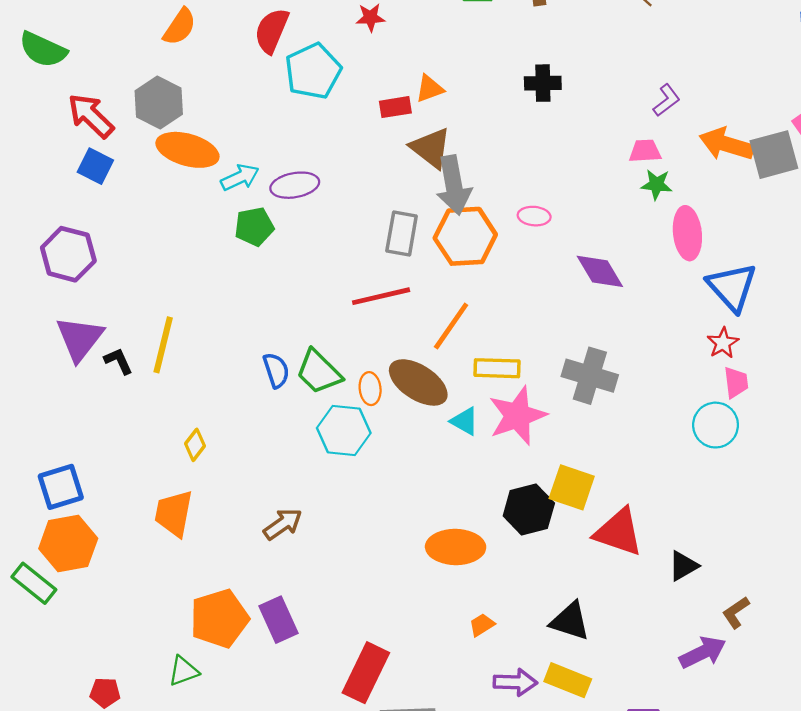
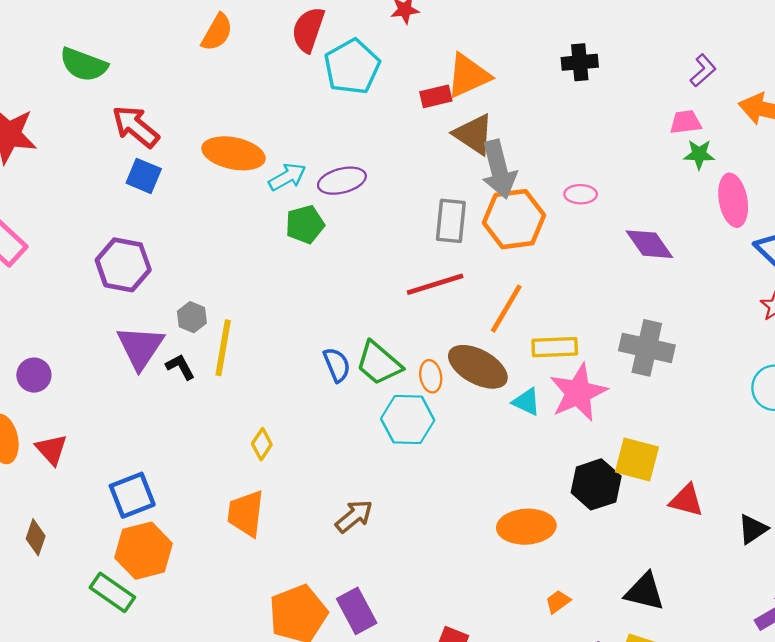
orange triangle: (430, 89) -> (468, 76), size x1.6
gray hexagon: (159, 103) -> (192, 317), moved, size x0.6
red triangle: (619, 532) -> (686, 500), size x0.7

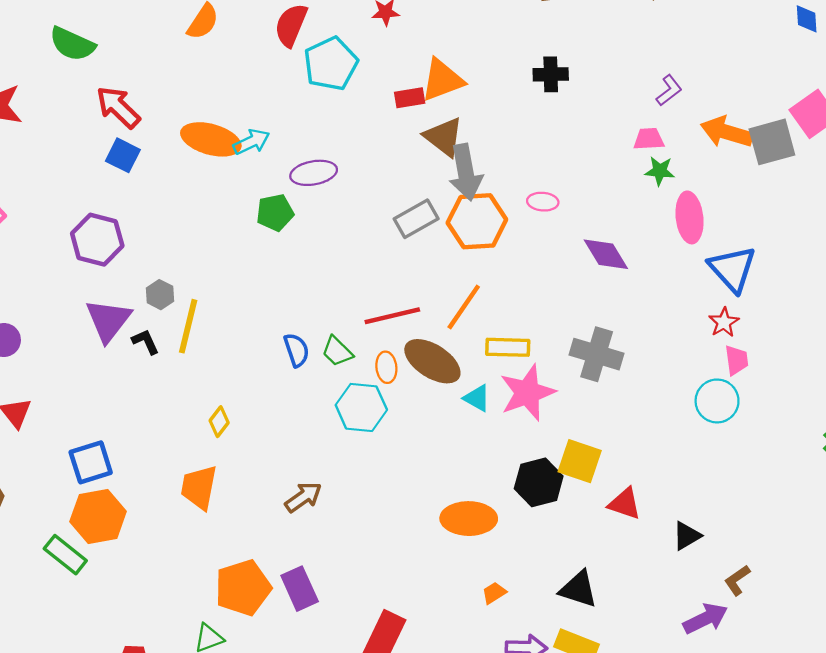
cyan arrow: (287, 177) -> (251, 142), moved
gray rectangle: (451, 221) -> (416, 219), turned 51
red line: (435, 284) -> (392, 316), moved
green trapezoid: (379, 363) -> (337, 351), size x0.7

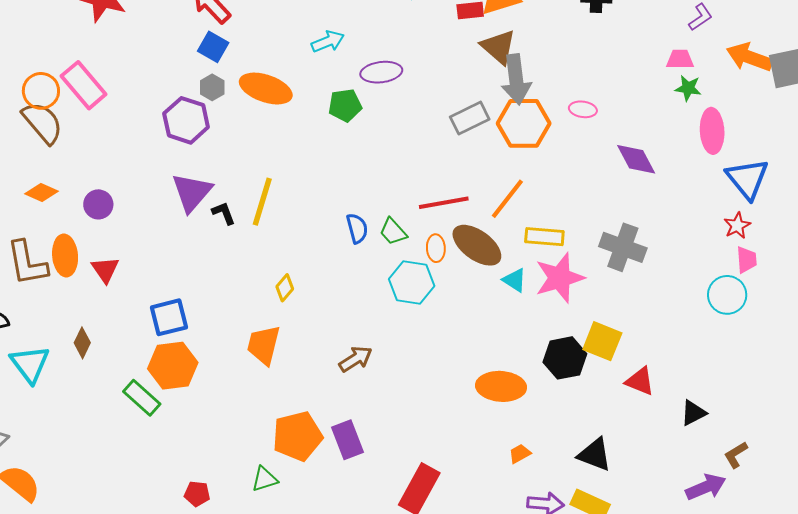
orange ellipse: (211, 139) -> (266, 89), moved
gray hexagon: (160, 295) -> (212, 87), moved

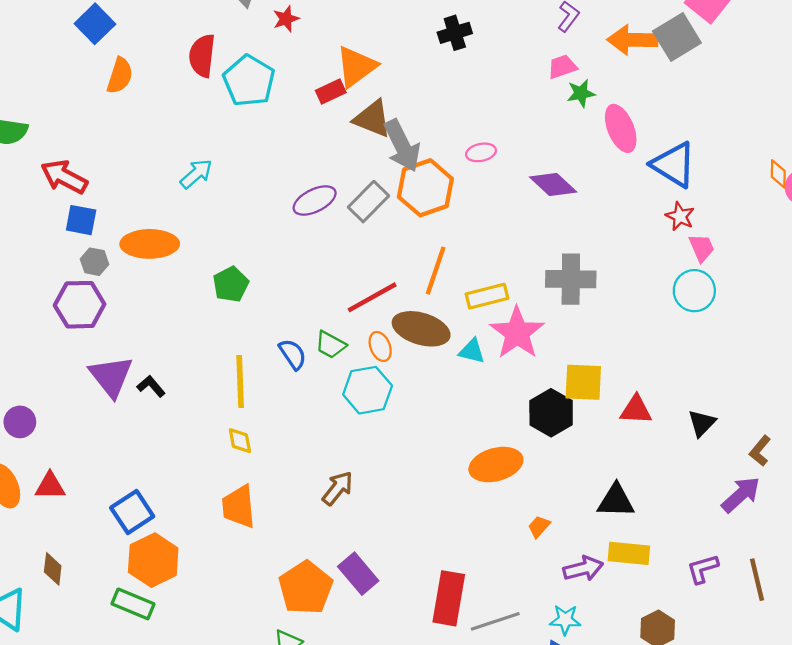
purple ellipse: (381, 72) -> (315, 200), moved
green pentagon: (345, 105) -> (231, 284), moved
yellow line: (262, 202) -> (240, 381), moved
red triangle: (105, 270) -> (50, 486), turned -36
yellow diamond: (285, 288) -> (240, 441), turned -32

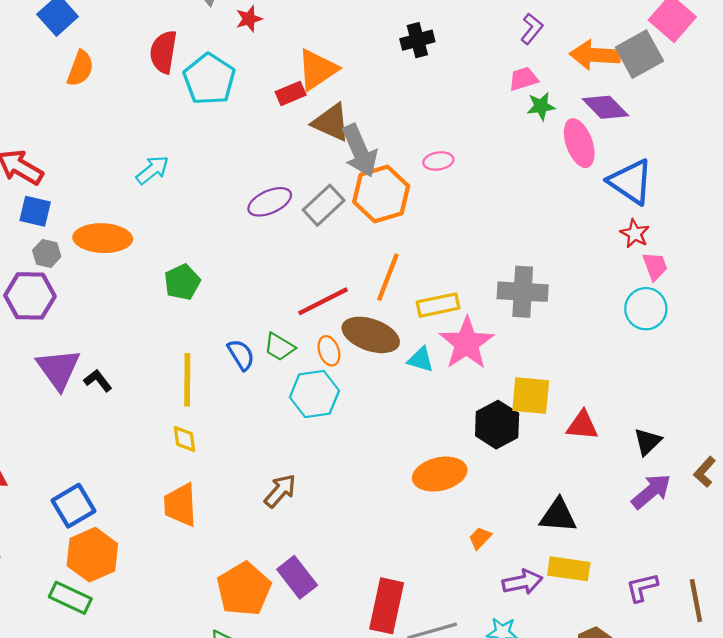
purple diamond: (553, 184) -> (605, 107), moved
purple arrow: (741, 495) -> (651, 491), moved

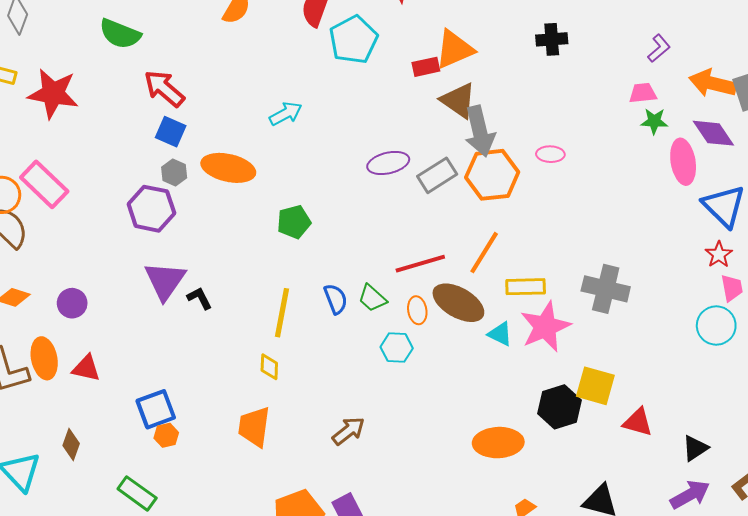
cyan hexagon: (314, 394) -> (397, 348), size x0.7
orange hexagon: (92, 555) -> (166, 435), moved, size x0.5

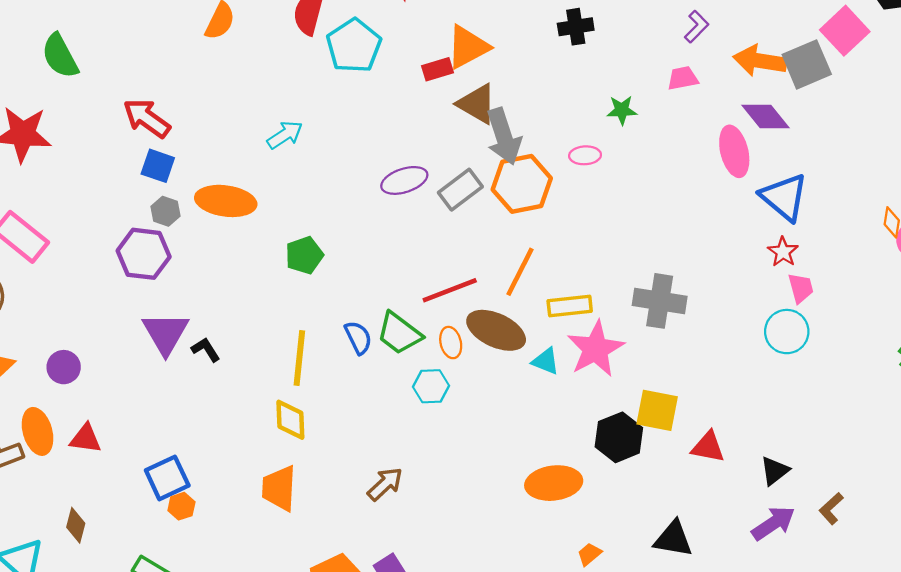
green semicircle: (120, 34) -> (60, 56), moved, turned 45
green star: (654, 121) -> (622, 110), moved
green trapezoid: (372, 298) -> (399, 333), size x1.4
yellow diamond: (269, 367) -> (290, 420), size x1.4

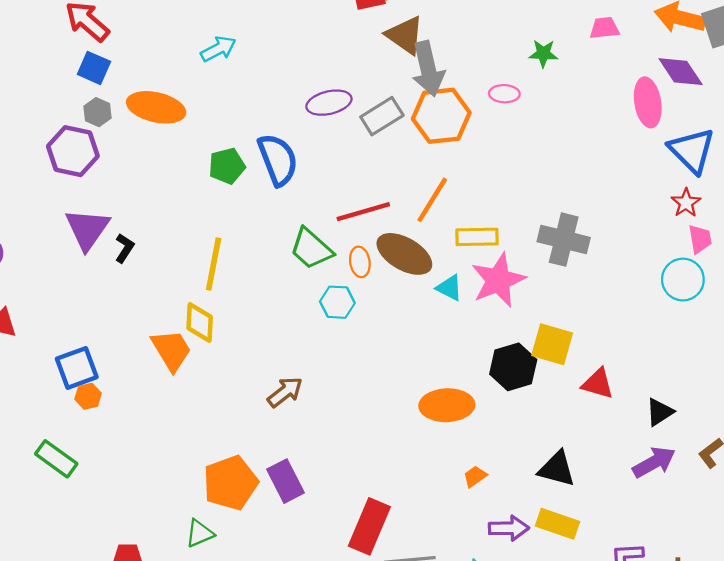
blue semicircle: (358, 337) -> (278, 160), moved, size x1.6
black L-shape: (206, 350) -> (124, 248), turned 60
orange trapezoid: (279, 488) -> (171, 350), moved, turned 141

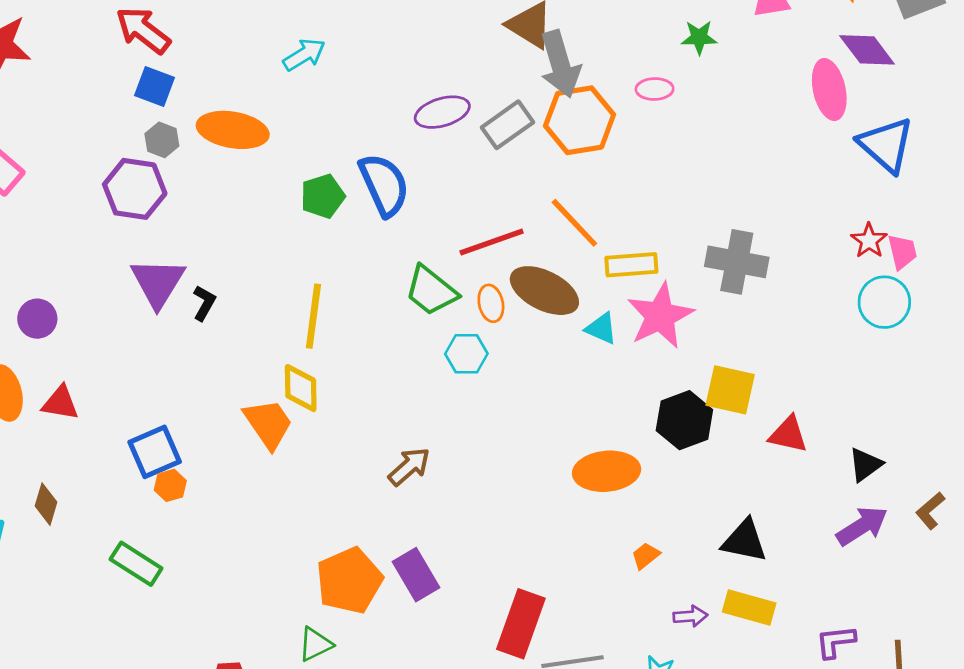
orange line: (432, 200) -> (574, 223), turned -72
red star: (686, 203) -> (869, 241), moved
purple arrow: (509, 528) -> (690, 616), size x0.7

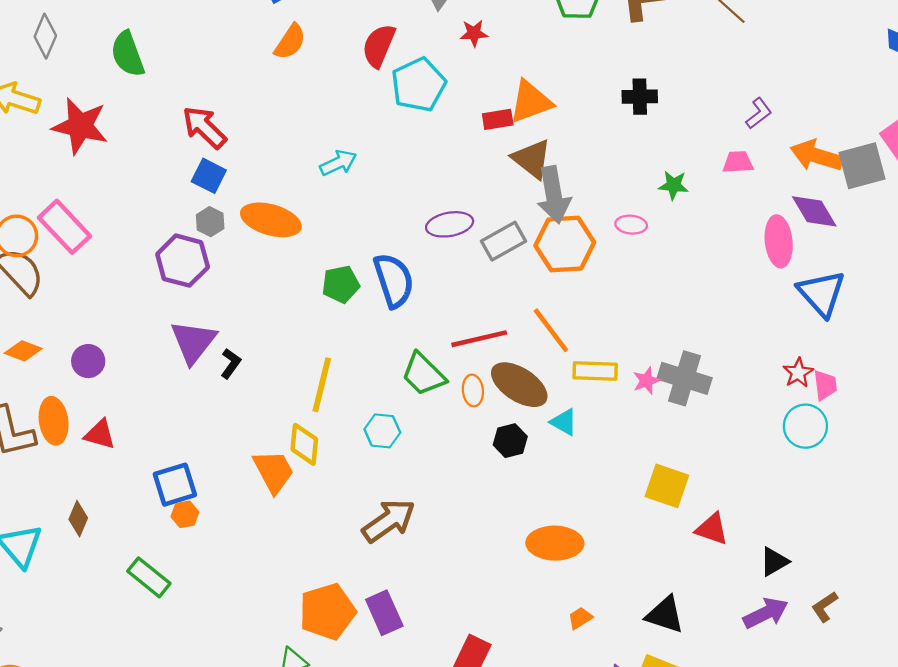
pink star: (660, 316) -> (646, 381), moved, size x0.5
cyan hexagon: (466, 354) -> (382, 431), moved
black hexagon: (684, 420) -> (510, 441), moved, size x0.7
brown arrow: (409, 467) -> (389, 521), size x1.4

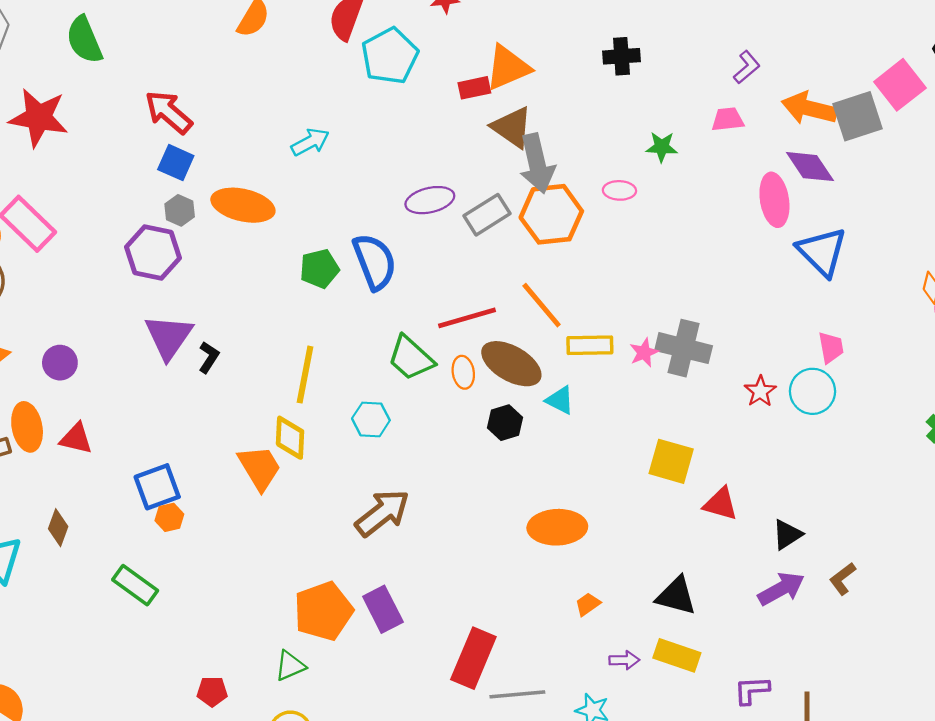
red star: (798, 373) -> (760, 391), moved

